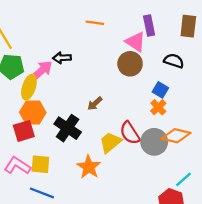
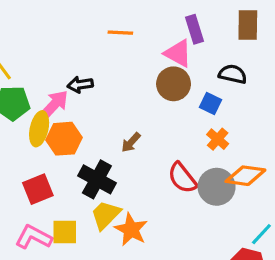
blue square: (160, 90) -> (211, 103), moved
orange hexagon: (33, 112) -> (64, 139), moved
yellow trapezoid: (110, 142) -> (106, 215), moved

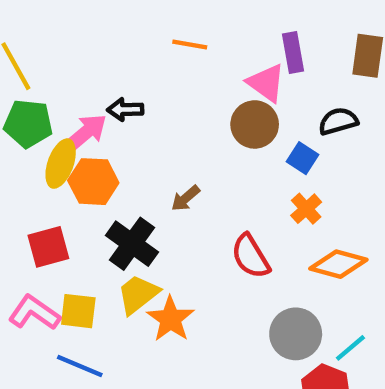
black semicircle: (233, 74) -> (338, 121), turned -36
gray circle: (217, 187) -> (296, 334), moved

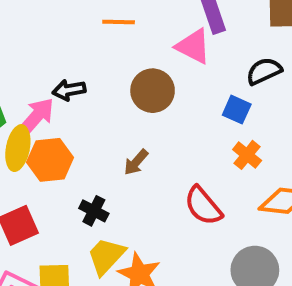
brown circle: (255, 124) -> (153, 91), moved
black cross: (132, 244) -> (94, 211), size x0.6

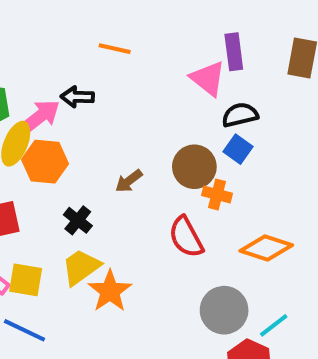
orange line: (119, 22) -> (115, 49), moved
black semicircle: (264, 71) -> (240, 115), moved
brown circle: (153, 91) -> (194, 167), moved
orange cross: (247, 155) -> (217, 194), moved, turned -36

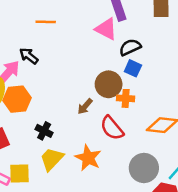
black arrow: (77, 97) -> (29, 56), turned 48
brown arrow: (129, 181) -> (85, 106), moved
orange star: (110, 291) -> (88, 158), moved

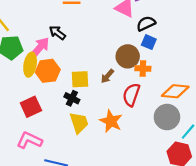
red semicircle: (112, 128) -> (131, 95), turned 60
yellow trapezoid: (52, 159) -> (79, 123), turned 120
gray circle: (144, 168) -> (167, 117), moved
yellow square: (19, 173) -> (80, 79), moved

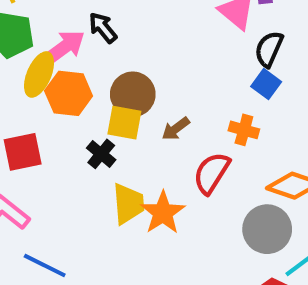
black semicircle: (146, 24) -> (269, 49), turned -54
brown circle: (128, 56) -> (133, 94), moved
yellow trapezoid: (79, 123) -> (128, 204), moved

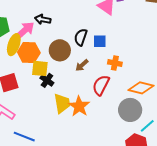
black arrow: (103, 28) -> (43, 19), turned -35
black semicircle: (269, 49) -> (81, 37), moved
blue square: (266, 84) -> (100, 41), moved, turned -32
yellow square: (124, 123) -> (40, 68), moved

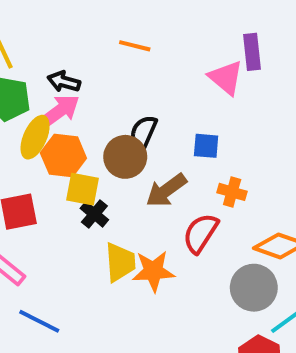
black arrow: (43, 19) -> (64, 82), moved
black semicircle: (81, 37) -> (143, 132), moved
brown arrow: (82, 65) -> (166, 190), size x1.5
orange star: (79, 106) -> (153, 271), turned 30

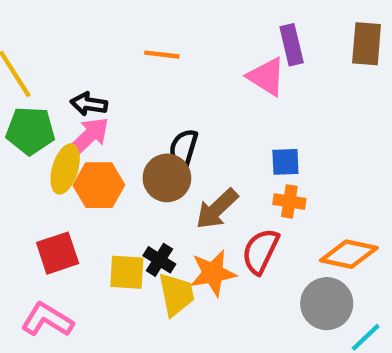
blue square: (206, 146) -> (285, 162), moved
yellow square: (83, 189) -> (127, 272), moved
black cross: (94, 214) -> (159, 260), moved
orange star: (153, 271) -> (213, 273), moved

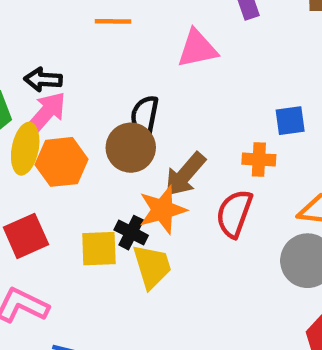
pink triangle: (266, 77) -> (197, 49), moved, turned -39
blue square: (285, 162) -> (290, 121), moved
orange star: (213, 273) -> (162, 210), moved

